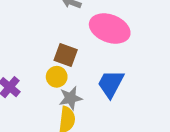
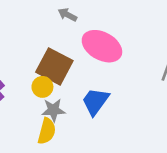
brown square: (66, 55) -> (54, 66), size x1.5

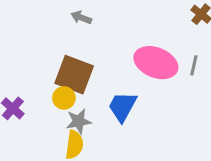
pink ellipse: (102, 46) -> (156, 63), moved

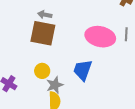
brown square: (74, 75) -> (43, 33), moved

